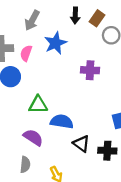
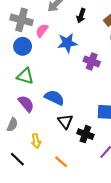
black arrow: (75, 15) -> (81, 16), moved
blue star: (55, 43) -> (67, 43), moved
green triangle: (38, 105) -> (25, 76), moved

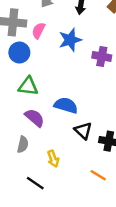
orange line: (61, 162) -> (98, 175), moved

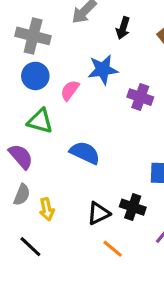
pink semicircle: (39, 31) -> (70, 90), moved
purple semicircle: (35, 118) -> (21, 156), moved
black triangle: (83, 131) -> (99, 213), moved, turned 42
yellow arrow: (53, 159) -> (47, 209), moved

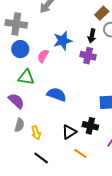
black arrow: (123, 28) -> (92, 36), moved
black line: (30, 247) -> (41, 158), moved

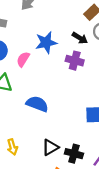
black arrow: (92, 36) -> (80, 38), turned -72
black cross: (90, 126) -> (74, 154), moved

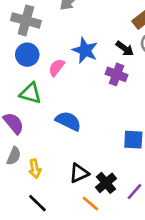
blue star: (46, 42) -> (85, 50), turned 30
black cross: (74, 154) -> (106, 183), turned 30

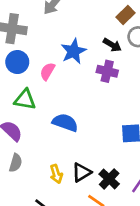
blue star: (85, 50) -> (74, 51), turned 30
yellow arrow: (35, 169) -> (56, 174), moved

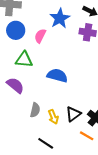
gray semicircle: (16, 163) -> (35, 110), moved

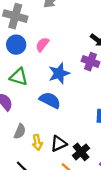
blue star: (60, 18) -> (59, 73), moved
pink semicircle: (40, 36) -> (42, 44), moved

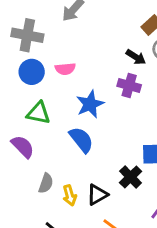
pink semicircle: (42, 44) -> (65, 69), turned -128
blue semicircle: (50, 100) -> (81, 140), turned 30
black cross: (81, 152) -> (131, 177), moved

